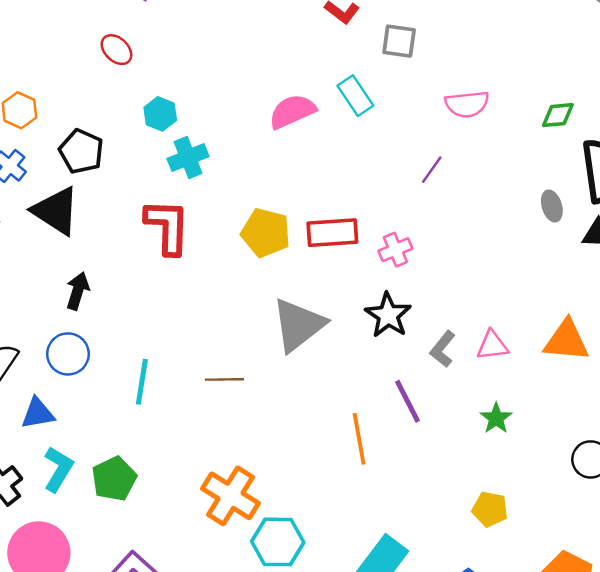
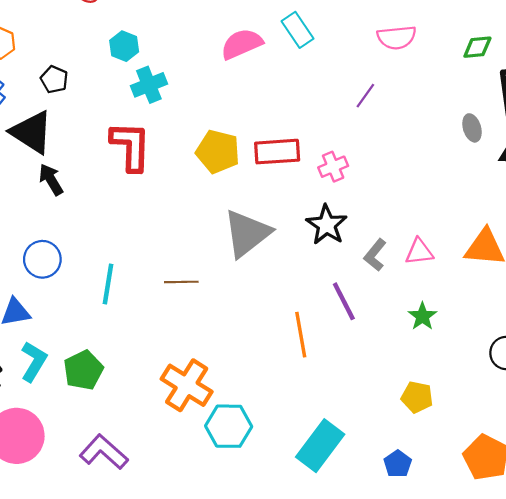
black pentagon: (81, 151) -> (54, 79), size x0.7
black arrow: (78, 291) -> (51, 180), moved, turned -48

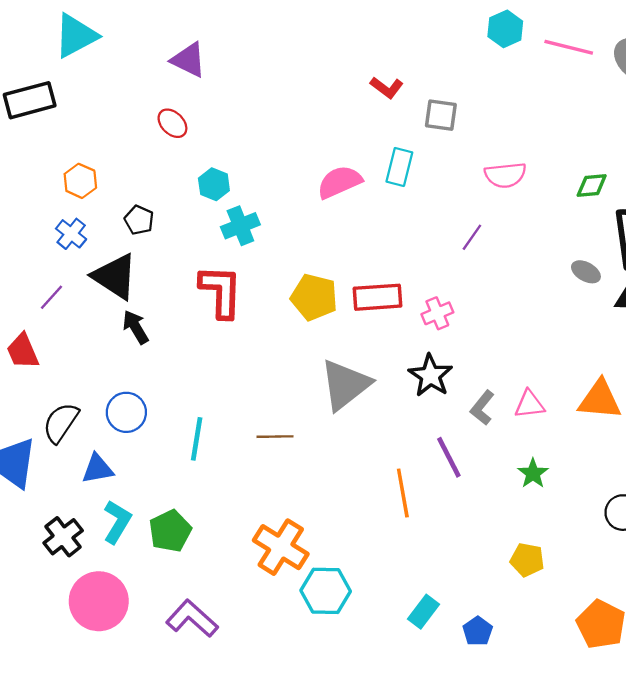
cyan rectangle: (298, 30) -> (399, 167), turned 48
gray ellipse: (472, 128) -> (586, 272), turned -44
cyan rectangle: (320, 446) -> (424, 612), size x0.6
blue pentagon: (398, 464) -> (478, 631), moved

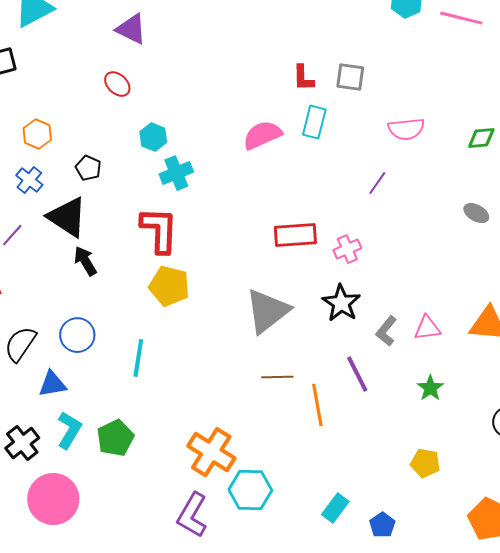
red L-shape: (387, 88) -> (303, 78), moved, turned 52
yellow pentagon: (314, 297) -> (169, 286), moved
brown line: (275, 437) -> (277, 377), moved
purple L-shape: (192, 619) -> (192, 515), moved, turned -102

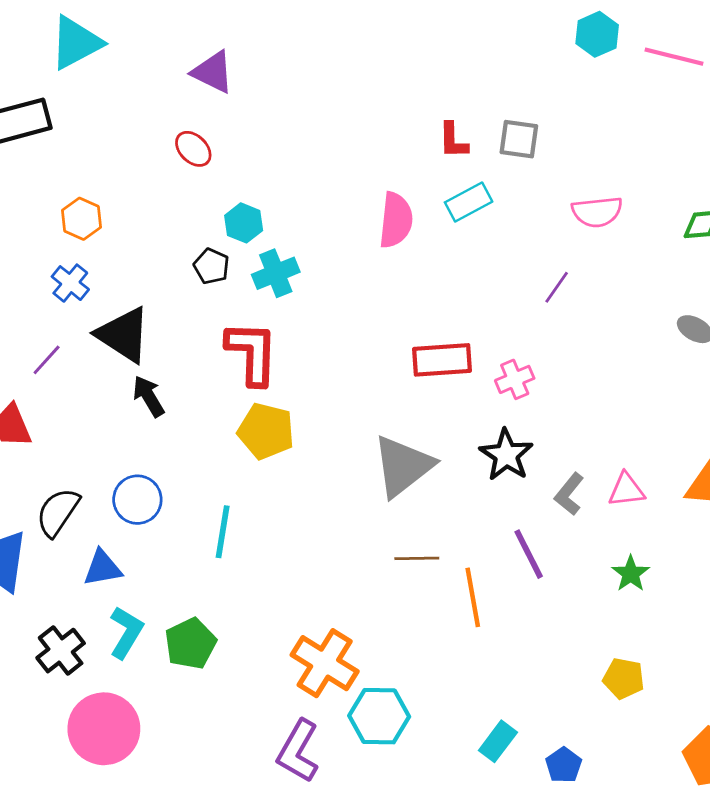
cyan rectangle: (314, 122) -> (469, 202), turned 48
pink semicircle: (262, 135) -> (396, 220), turned 120
black pentagon: (88, 168) -> (211, 266), moved

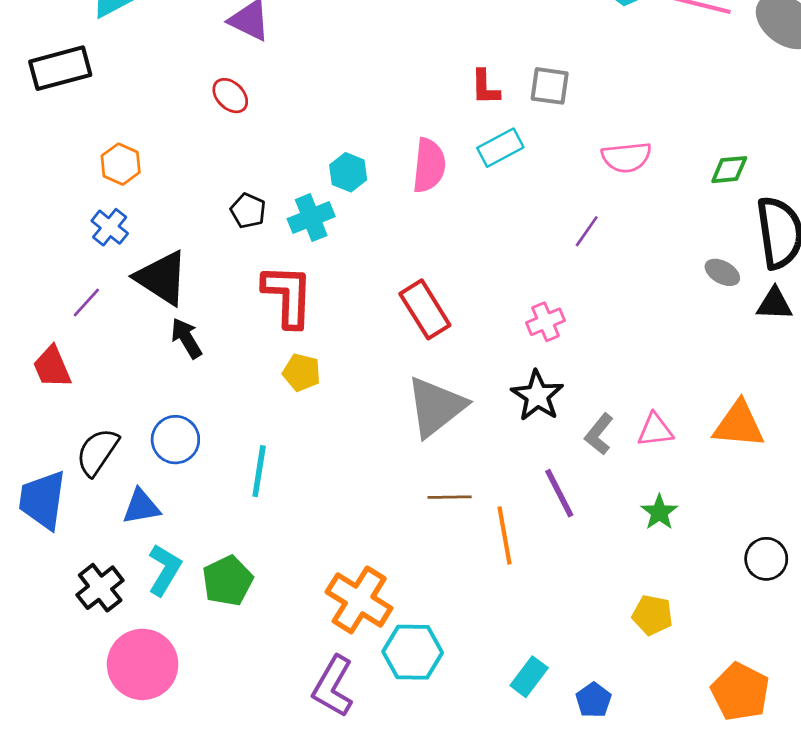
cyan hexagon: (244, 223) -> (348, 172), moved
red rectangle: (442, 360) -> (425, 309), moved, turned 62
yellow pentagon: (266, 431) -> (302, 372), size x0.7

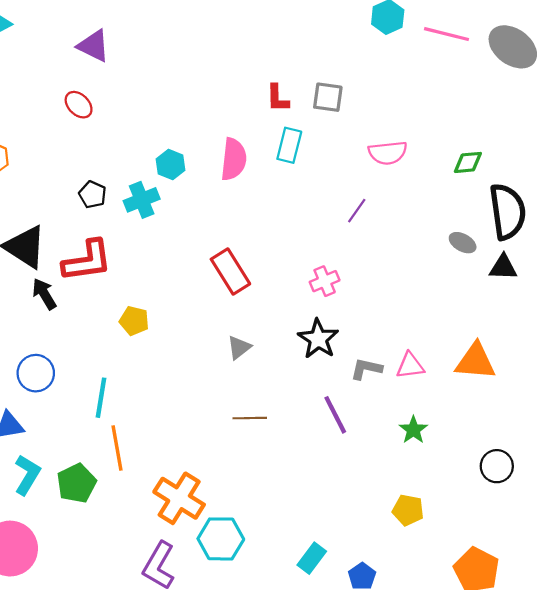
cyan rectangle: (500, 148) -> (289, 145), turned -48
red L-shape: (288, 296) -> (87, 261), moved, turned 80
gray triangle: (436, 407) -> (239, 347), size x0.5
gray L-shape: (599, 434) -> (366, 369), turned 64
orange line: (504, 536) -> (117, 448), moved

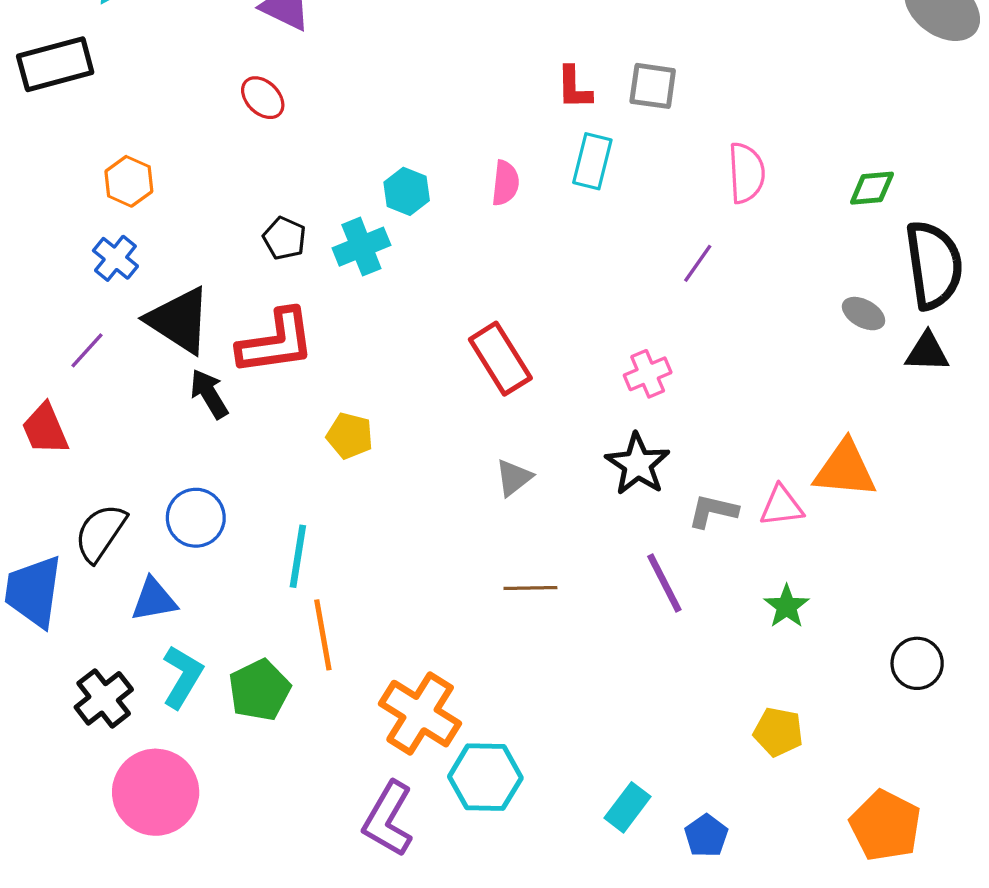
pink semicircle: (388, 153) -> (746, 173), turned -87
pink semicircle: (234, 159) -> (505, 183), size x0.7
orange triangle: (475, 361) -> (845, 469), moved

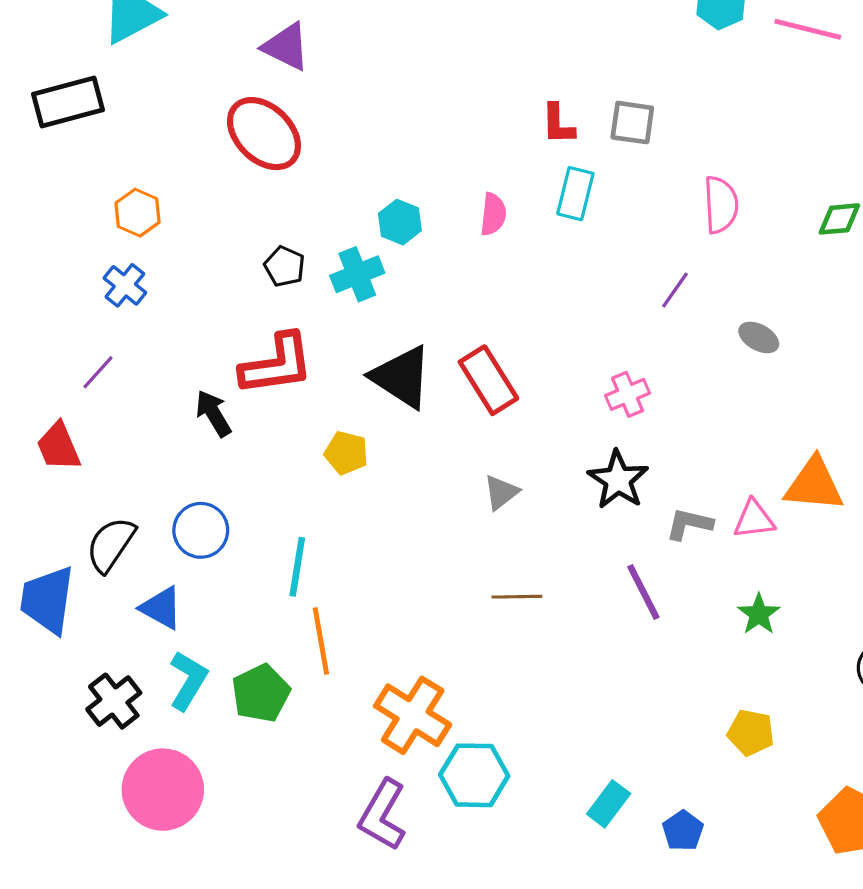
red ellipse: (263, 98) -> (264, 134), size x1.8
gray ellipse: (864, 314) -> (759, 337), moved
black triangle: (179, 320) -> (402, 377), moved
blue triangle: (154, 600) -> (161, 608), turned 39

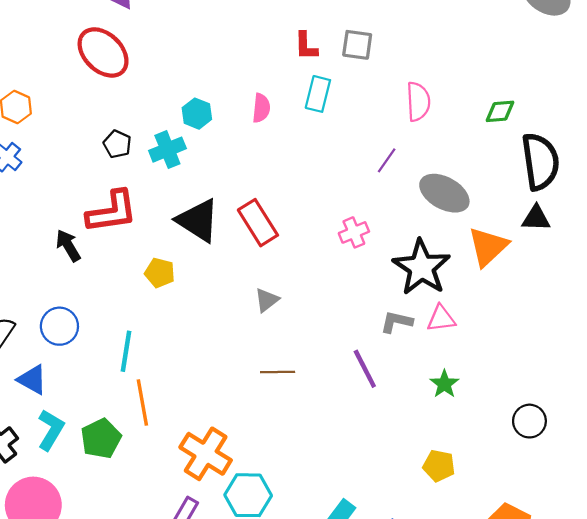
gray ellipse: (759, 337) -> (444, 193), size x1.8
black star: (618, 480) -> (422, 267), moved, size x1.4
orange triangle: (814, 484) -> (488, 247), moved, turned -48

